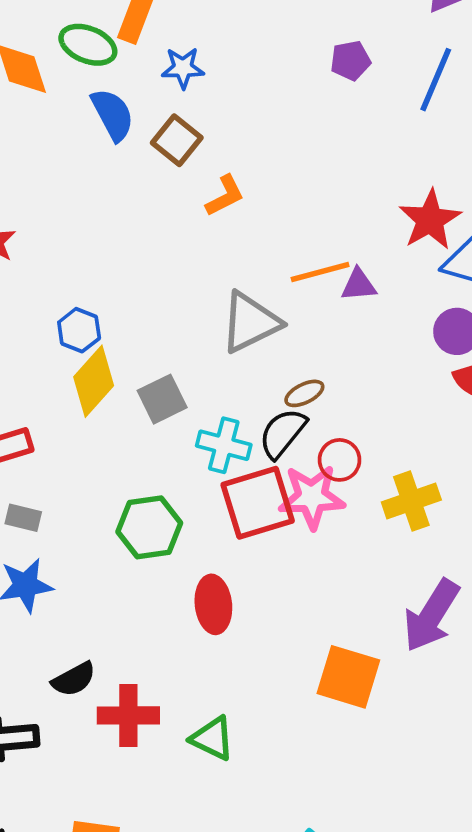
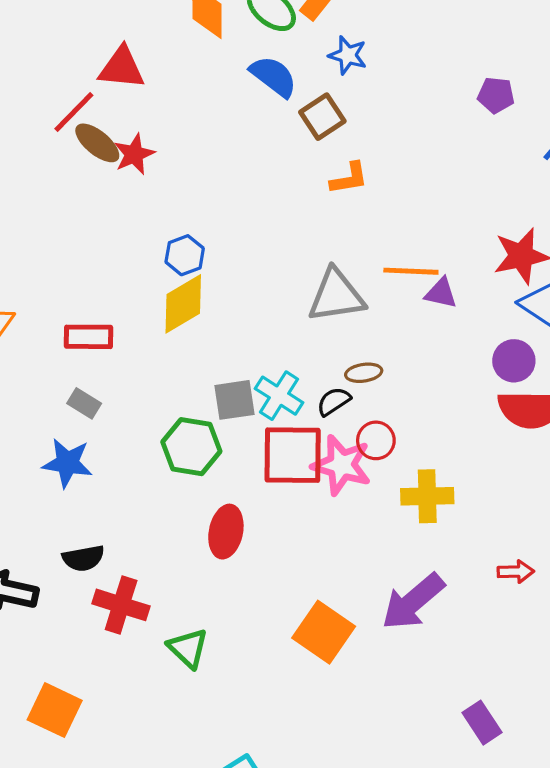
blue semicircle: (113, 115) -> (273, 76), turned -42
gray square: (162, 399) -> (235, 400), moved
black semicircle: (283, 433) -> (334, 401), size x0.7

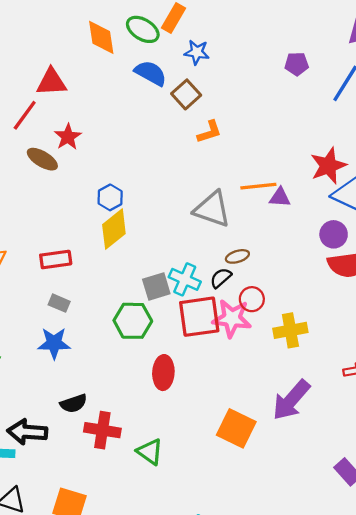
brown ellipse: (97, 143) -> (42, 159), moved
gray triangle: (336, 296) -> (212, 209), turned 36

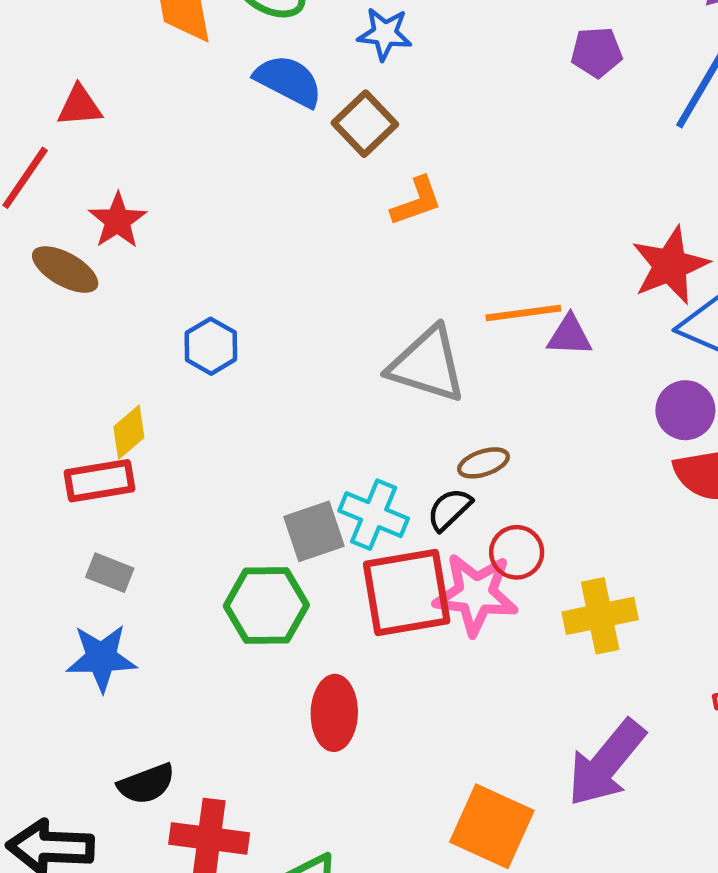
red triangle: (51, 82) -> (79, 106), size x0.7
yellow diamond: (114, 229) -> (129, 432), moved, size x0.6

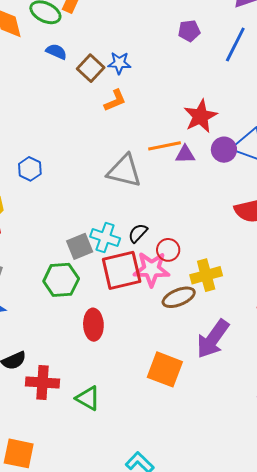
blue star: (385, 34) -> (119, 63), moved
blue semicircle: (289, 81) -> (56, 52), size x0.7
red star: (670, 265) -> (200, 116), moved
purple circle: (685, 410) -> (224, 150), moved
brown ellipse: (483, 463) -> (179, 297), moved, size x1.5

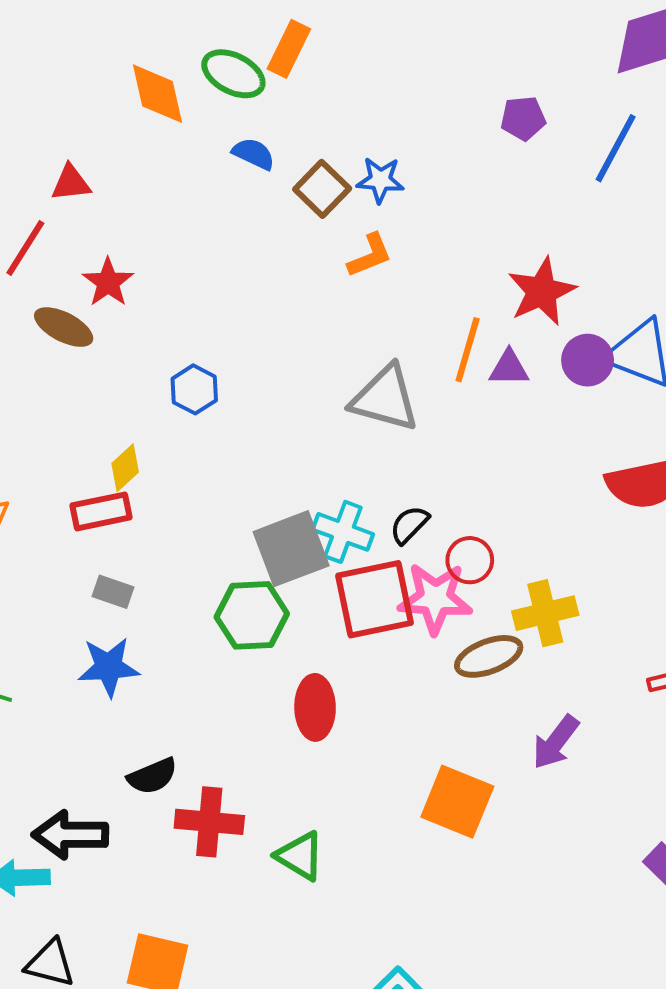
orange line: (165, 146) -> (468, 350), turned -64
gray square: (80, 246) -> (291, 549), size x1.4
purple arrow: (213, 339) -> (556, 742), size x0.7

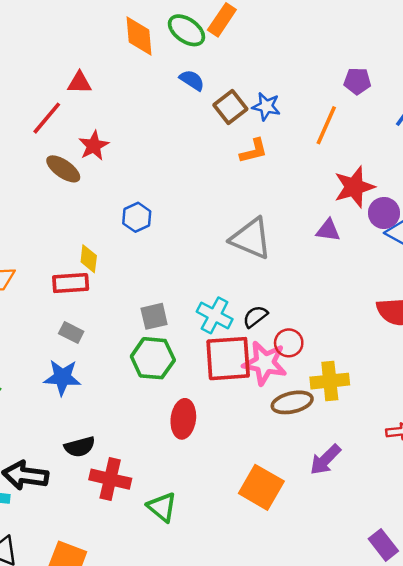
orange line: (468, 350) -> (326, 125), moved
purple circle: (588, 360) -> (384, 213), moved
yellow diamond: (125, 468) -> (89, 259), turned -48
gray square: (291, 549) -> (154, 316), moved, size x0.6

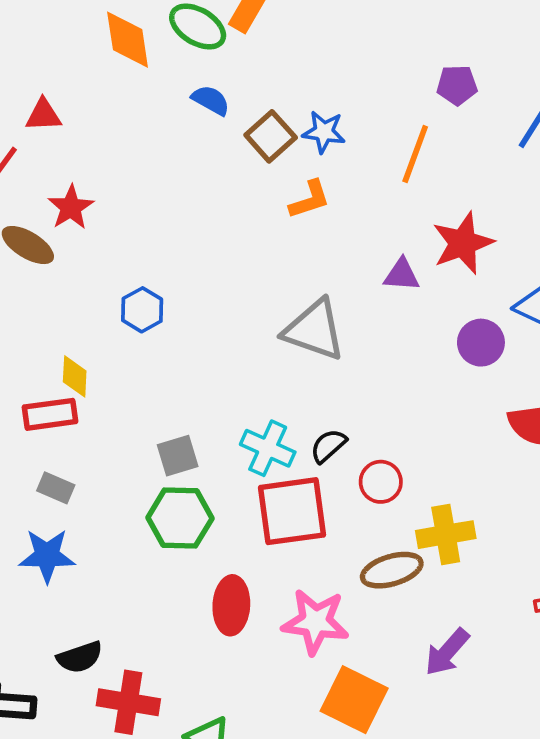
purple circle: (384, 213) -> (481, 343), moved
purple triangle: (328, 230) -> (402, 275), moved
pink star: (265, 363) -> (315, 622), moved

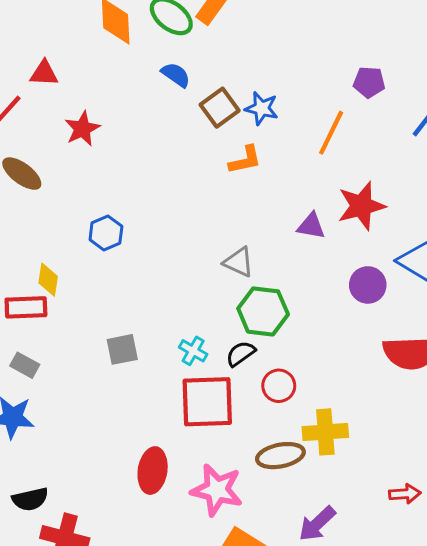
red star: (71, 207) -> (82, 129), moved
gray triangle: (314, 330) -> (239, 262), size x0.6
cyan cross: (268, 448) -> (193, 351), size x0.7
green hexagon: (180, 518) -> (263, 311), moved

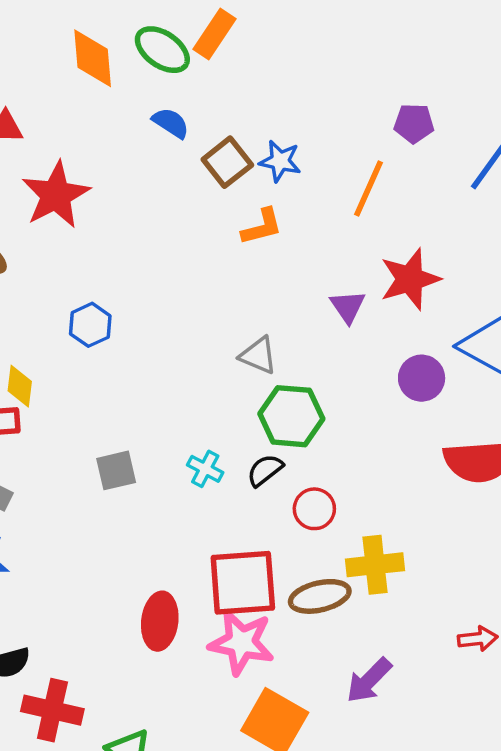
red star: (82, 129) -> (56, 195), size x1.5
purple triangle: (311, 226) -> (348, 307), turned 48
red square: (207, 402) -> (243, 583), moved

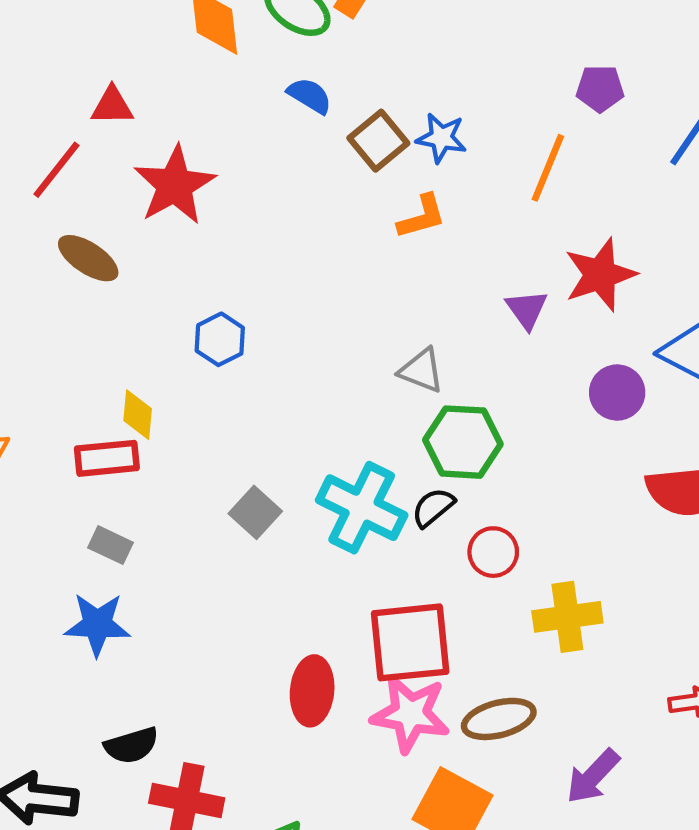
cyan cross: (205, 469) -> (362, 508), size x2.0
gray square: (116, 470) -> (255, 512), turned -33
brown ellipse: (320, 596) -> (499, 719), moved
purple arrow: (369, 680) -> (593, 776), moved

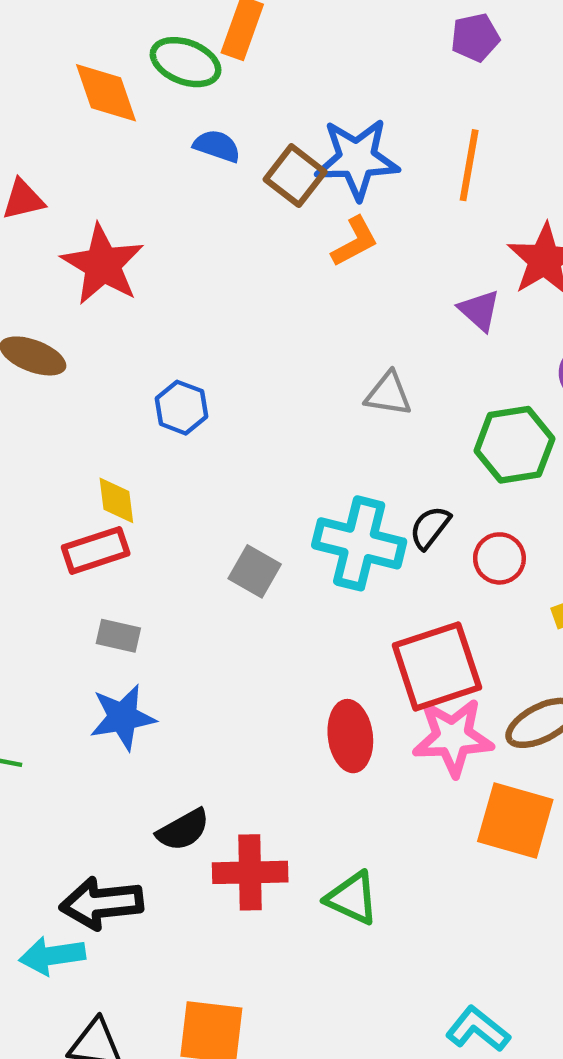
purple pentagon: (600, 89) -> (475, 37), moved
blue star: (441, 138) -> (357, 159), size x1.6
green hexagon: (463, 442) -> (514, 445), moved

